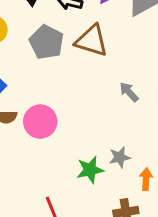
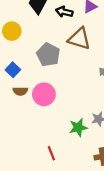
gray pentagon: (46, 42) -> (48, 55), moved

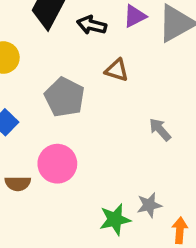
brown triangle: (79, 39) -> (117, 70), size x0.6
brown semicircle: (20, 91) -> (18, 184), moved

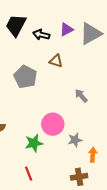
pink circle: (57, 164) -> (53, 124), moved
green star: (115, 220) -> (34, 143), moved

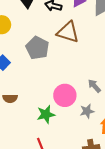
brown triangle: (56, 61) -> (68, 32), size x1.6
gray arrow: (81, 96) -> (94, 86), moved

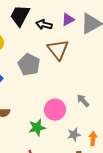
brown triangle: (68, 32) -> (58, 50), turned 35
gray star: (87, 111) -> (74, 135), moved

